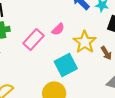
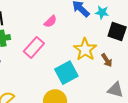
pink semicircle: (58, 29) -> (50, 21), moved

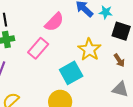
pink semicircle: (50, 21) -> (54, 22), size x1.5
brown arrow: (107, 60) -> (119, 60), moved

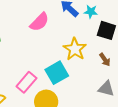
pink rectangle: (38, 48) -> (26, 82), moved

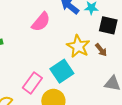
brown arrow: (105, 60) -> (101, 50), moved

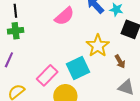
brown arrow: (101, 50) -> (120, 61), moved

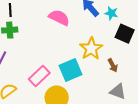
pink semicircle: (64, 16) -> (59, 18), turned -115

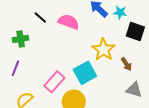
black line: (10, 10) -> (40, 18), moved, turned -40

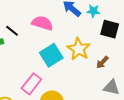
black line: (40, 18) -> (12, 31), moved
brown arrow: (126, 64) -> (102, 62), turned 80
cyan square: (85, 73) -> (51, 55), moved

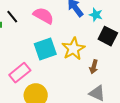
brown arrow: (102, 62) -> (94, 67), turned -40

